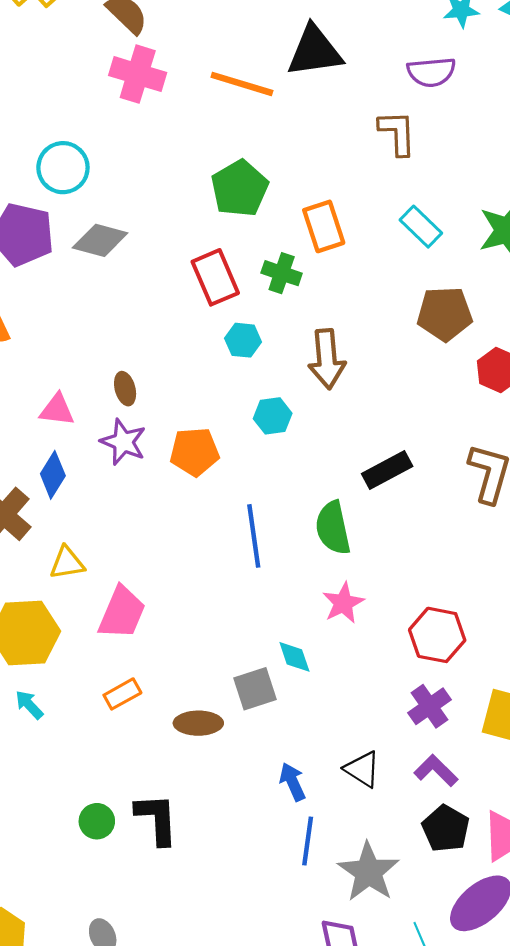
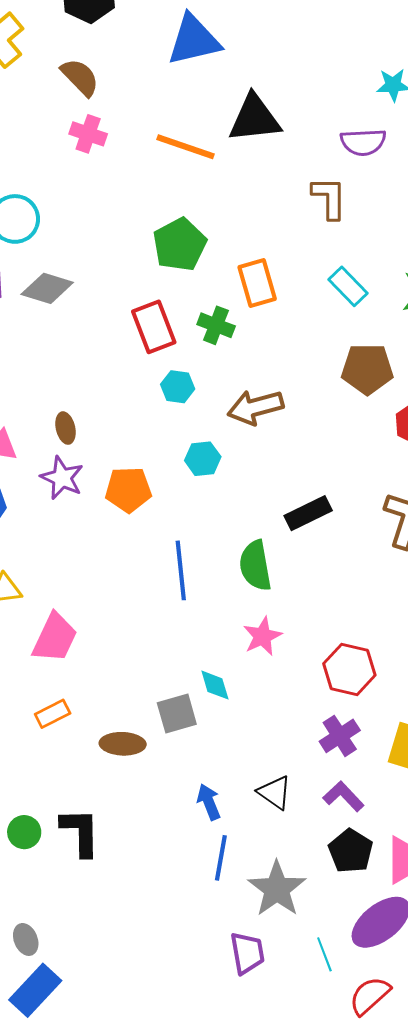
pink cross: (138, 74) -> (88, 134), size x0.7
brown arrow: (327, 359) -> (255, 407), turned 78

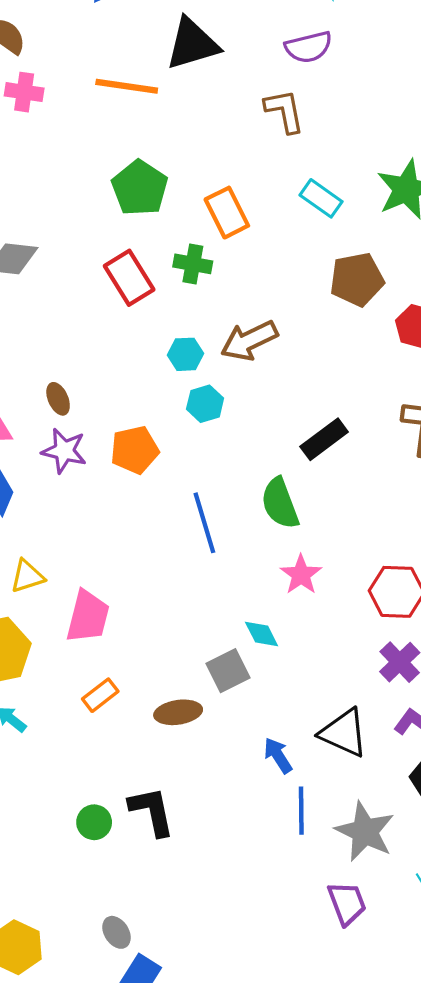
cyan hexagon: (178, 387) -> (186, 354), moved
black triangle: (275, 792) -> (344, 733), size x1.4

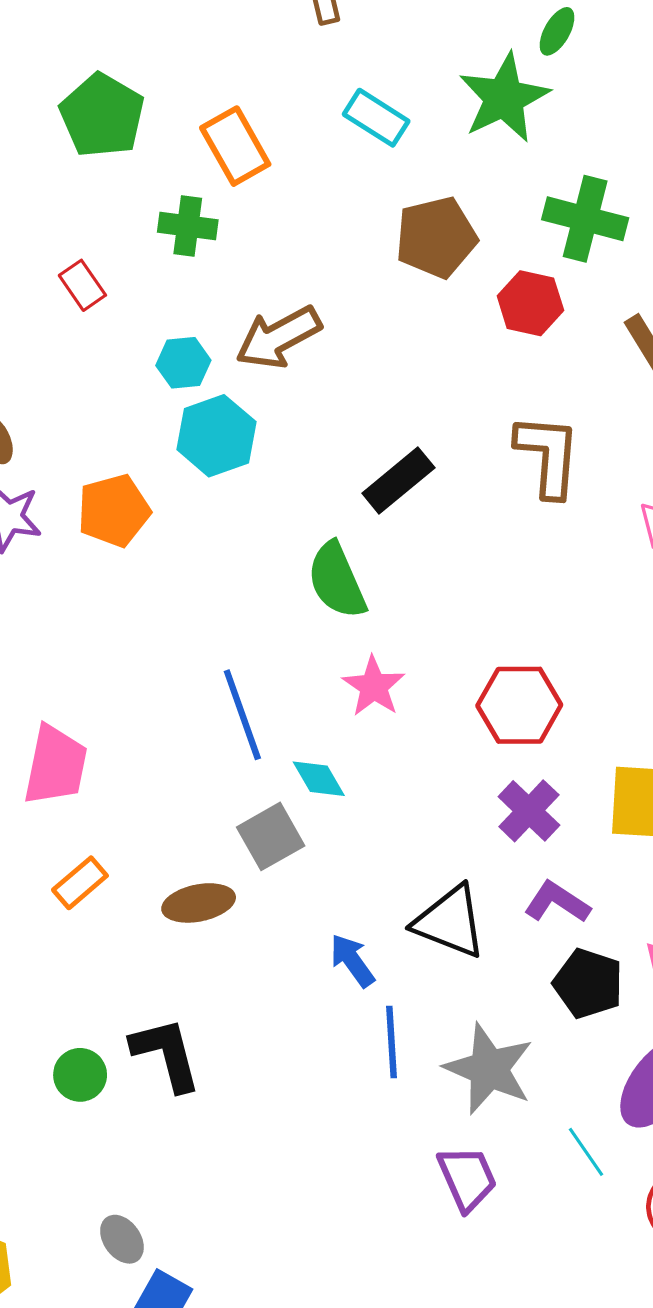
red rectangle: (129, 278) -> (82, 285), moved, size x0.6
cyan hexagon: (205, 404) -> (216, 436), size x1.4
blue line: (204, 523) -> (242, 715), moved

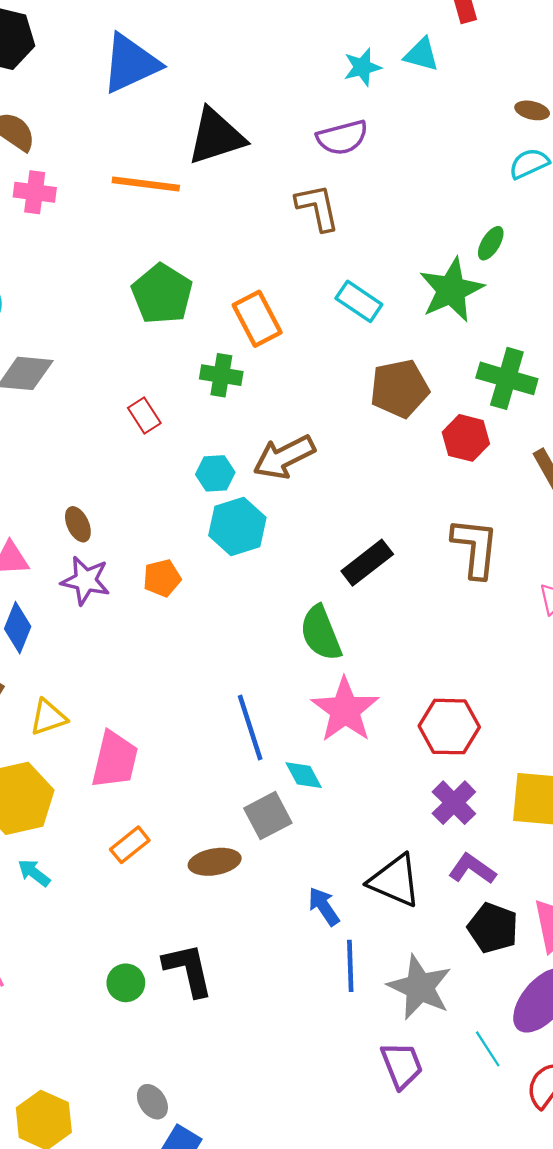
orange pentagon: (114, 511) -> (162, 578), size x0.7
pink star: (374, 686) -> (345, 710), size x1.5

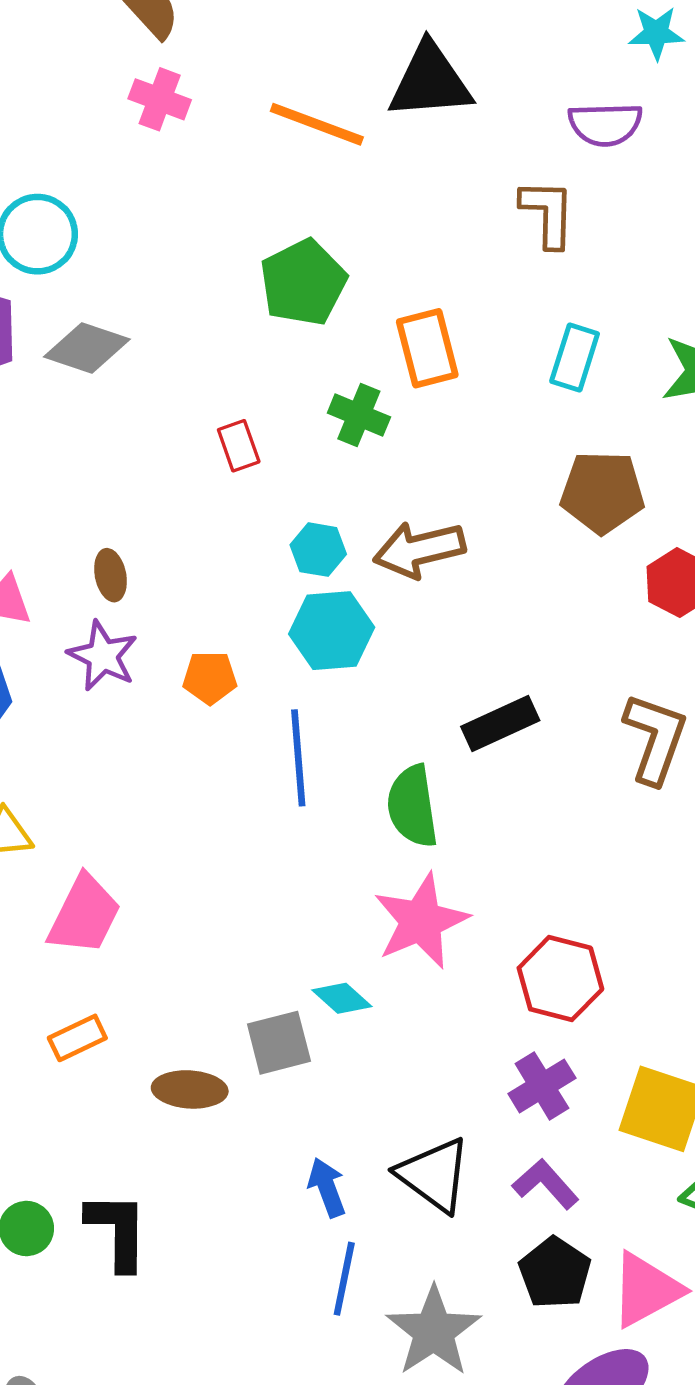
cyan rectangle: (359, 301) -> (575, 358), turned 60
blue line: (250, 728) -> (298, 758), moved
cyan diamond: (304, 775) -> (342, 998), turned -33

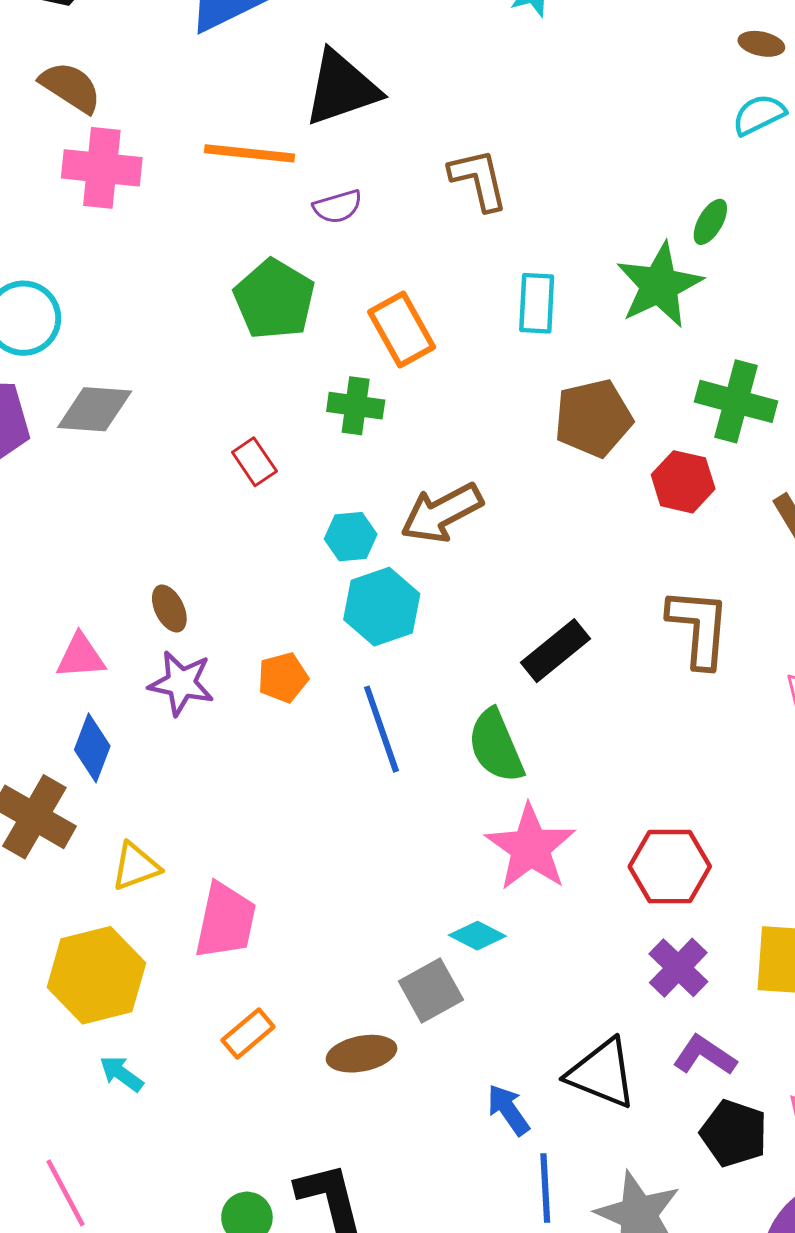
pink cross: (160, 99) -> (102, 168), size x1.4
purple semicircle: (605, 124) -> (338, 207), moved, size x0.7

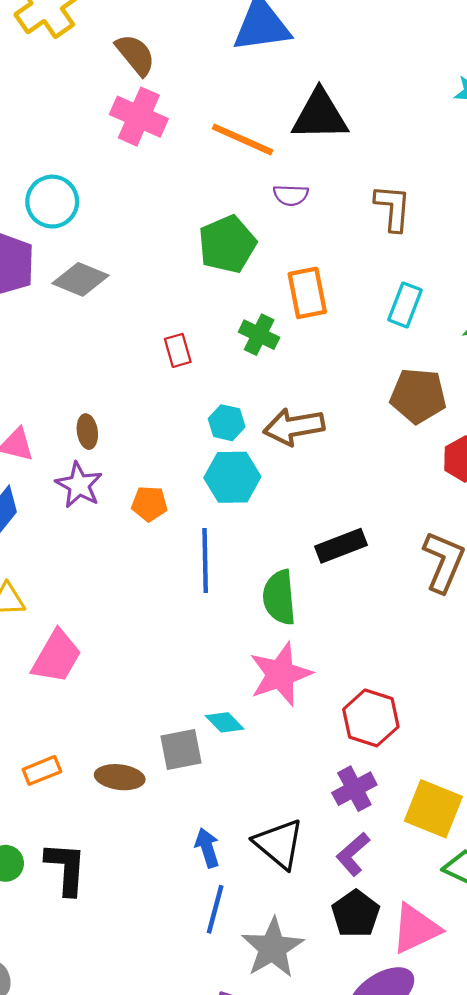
orange rectangle: (248, 1034) -> (42, 770), moved
purple L-shape: (705, 1055) -> (353, 854), turned -93

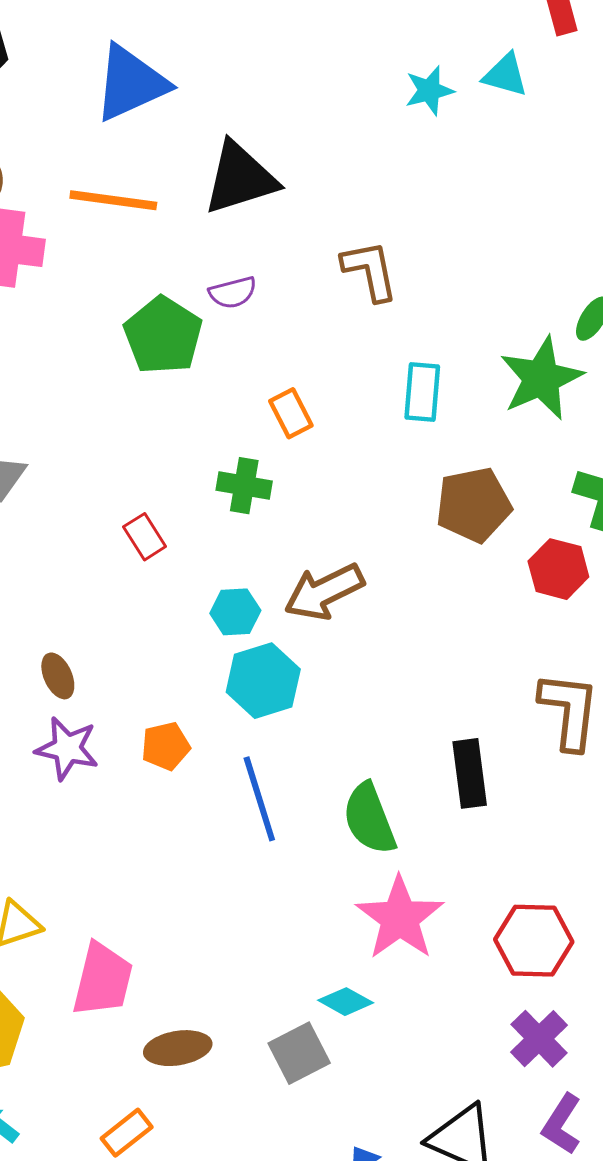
orange line: (243, 139) -> (113, 200), moved
green pentagon: (227, 244) -> (163, 335), moved
orange rectangle: (307, 293) -> (291, 413), size x0.7
black rectangle: (341, 546) -> (470, 773), moved, turned -60
brown ellipse: (120, 777) -> (178, 1048), moved

